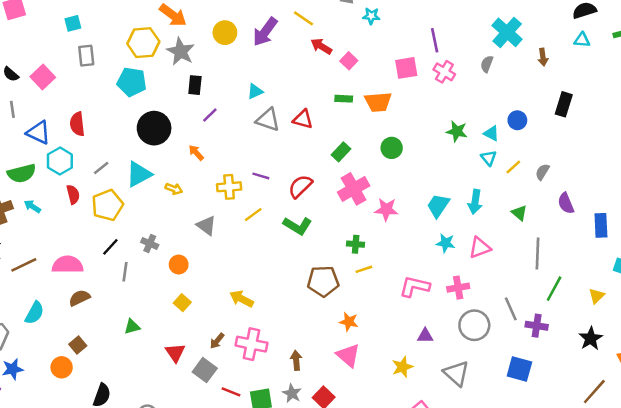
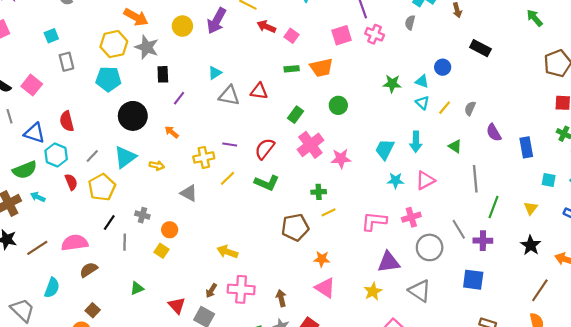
black rectangle: (564, 104) -> (480, 48), turned -72
yellow square: (182, 303) -> (162, 251), moved
purple triangle: (425, 336) -> (389, 262), size x1.6

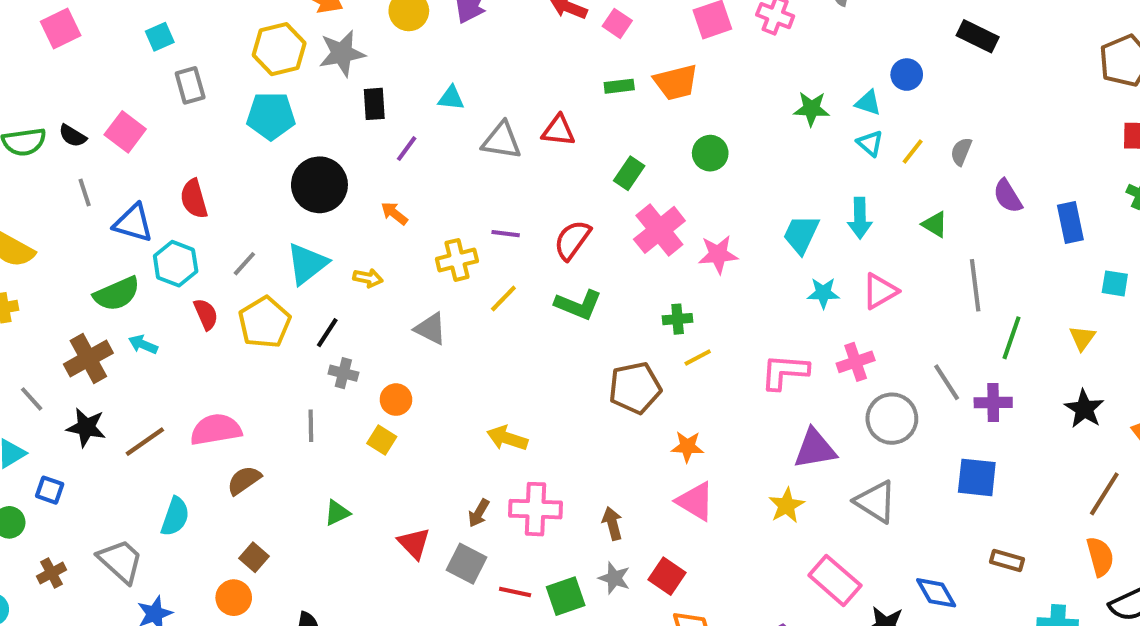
gray star: (147, 47) -> (342, 53), turned -30
cyan triangle: (215, 73) -> (451, 98), moved, turned 40
black line: (109, 223) -> (327, 333), moved

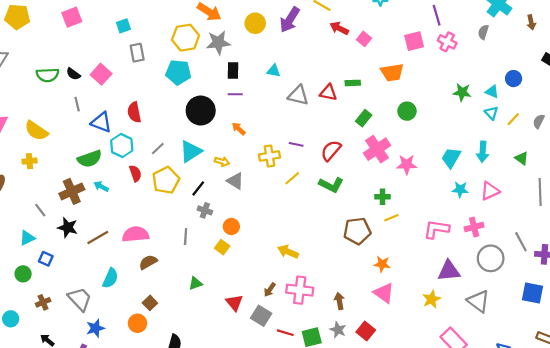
green rectangle: (619, 86) -> (353, 83), moved
purple line: (407, 149) -> (235, 94), moved, turned 48
gray triangle: (431, 329) -> (235, 181), moved

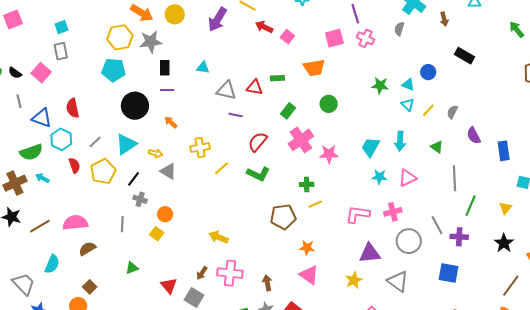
yellow circle: (255, 23) -> (175, 14), moved
gray rectangle: (137, 53) -> (61, 51), moved
purple line: (296, 144) -> (236, 115), moved

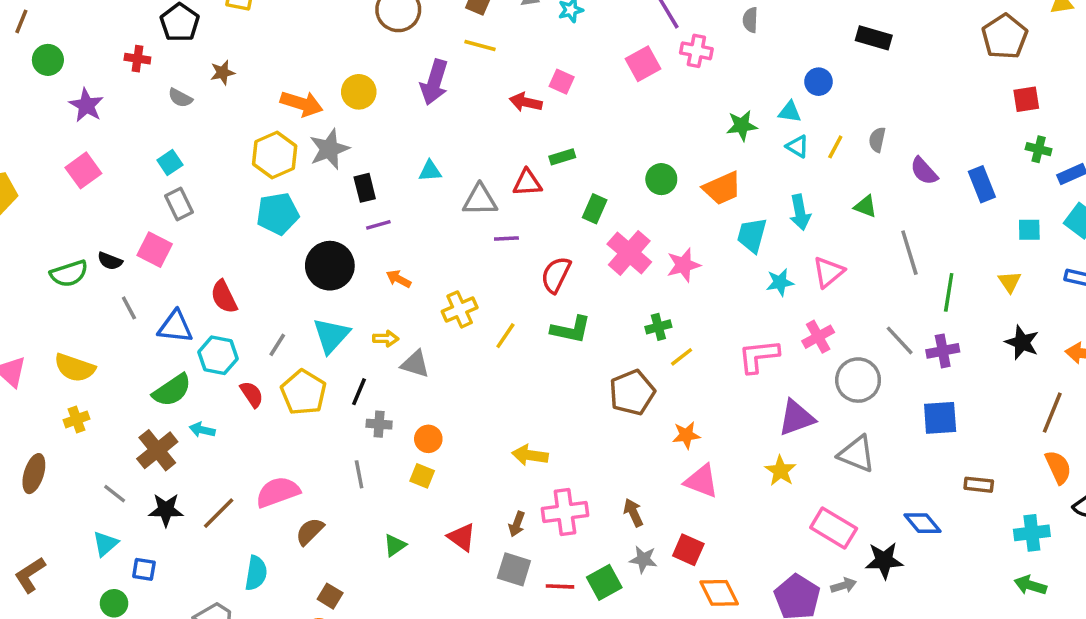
red arrow: (264, 27) -> (526, 102), moved
orange trapezoid: (314, 68) -> (722, 188), moved
red triangle: (169, 286) -> (462, 537), moved

